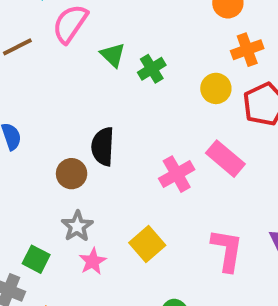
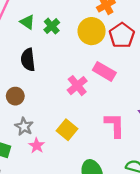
yellow circle: (216, 88) -> (92, 31), size x1.5
black semicircle: (103, 146) -> (28, 60), moved

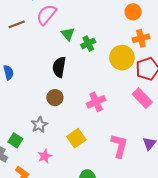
pink rectangle: (104, 71) -> (142, 98), moved
brown circle: (15, 96) -> (55, 98), moved
pink star: (37, 146) -> (45, 156), moved

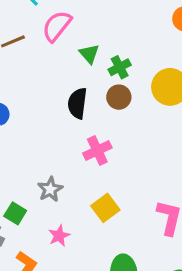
brown circle: (55, 98) -> (119, 97), moved
pink cross: (96, 102) -> (97, 151), moved

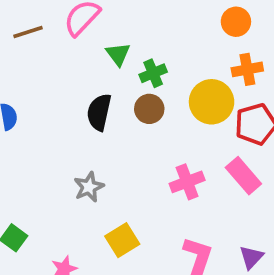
pink cross: (97, 151) -> (187, 182), moved
gray star: (50, 189) -> (89, 187), moved

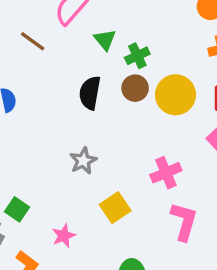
brown line: (28, 32) -> (33, 41), moved, turned 56
yellow circle: (212, 102) -> (175, 95), moved
pink cross: (187, 182) -> (166, 173), moved

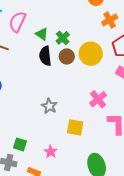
black semicircle: (90, 93) -> (45, 56), moved
yellow square: (115, 208) -> (75, 127), turned -30

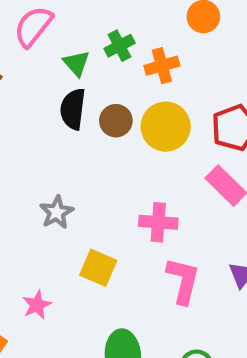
orange cross: (110, 20) -> (162, 66), moved
green cross: (63, 38) -> (120, 46), moved
pink cross: (98, 99) -> (158, 222), turned 30

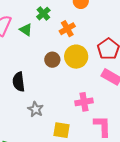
green cross: (120, 46) -> (43, 14), moved
green triangle: (76, 63) -> (26, 30), moved
black semicircle: (73, 109) -> (19, 82), moved

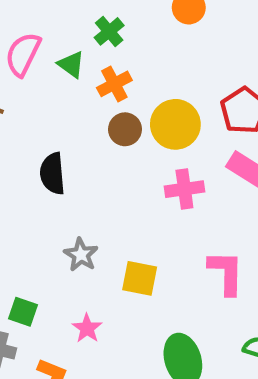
orange cross: (67, 29) -> (114, 84), moved
pink cross: (84, 102) -> (184, 189), moved
gray star: (36, 109) -> (81, 255), moved

